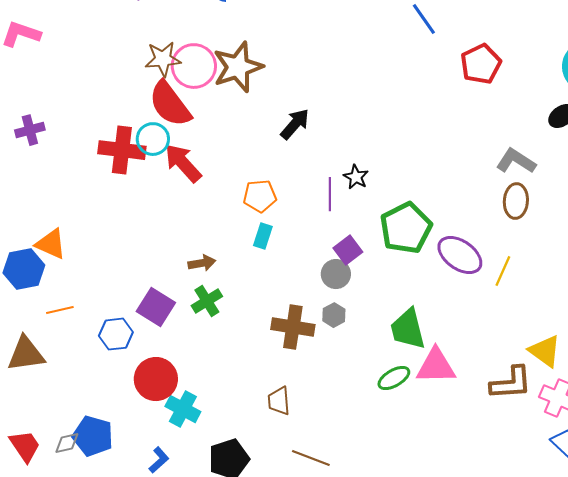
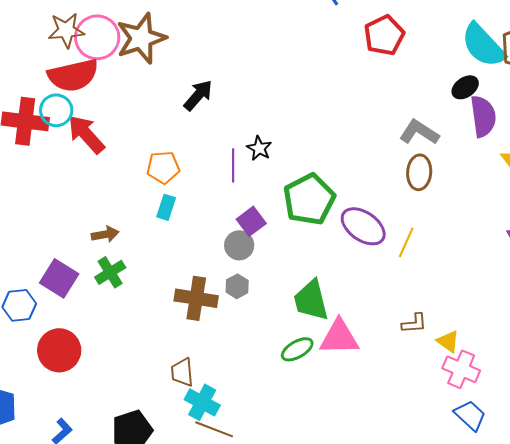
red semicircle: (170, 104) -> (73, 75), turned -66
yellow triangle: (545, 351) -> (448, 341), moved, size x0.7
brown L-shape: (511, 383) -> (414, 323), moved, size x0.6
cyan cross: (183, 409) -> (202, 402), moved

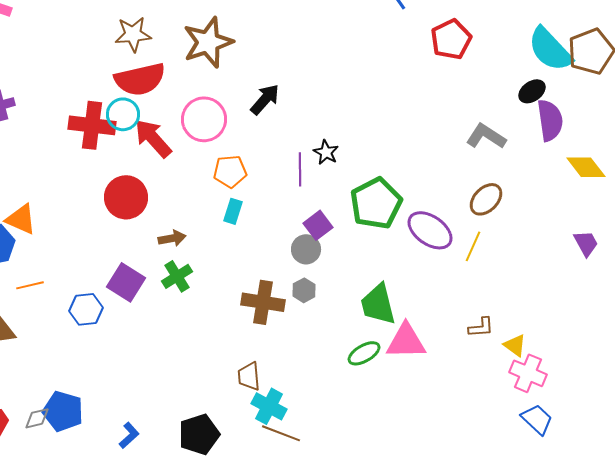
pink circle: (97, 37) -> (204, 119), moved
brown ellipse: (419, 172) -> (486, 199), moved, turned 40
red circle: (59, 350) -> (126, 197), moved

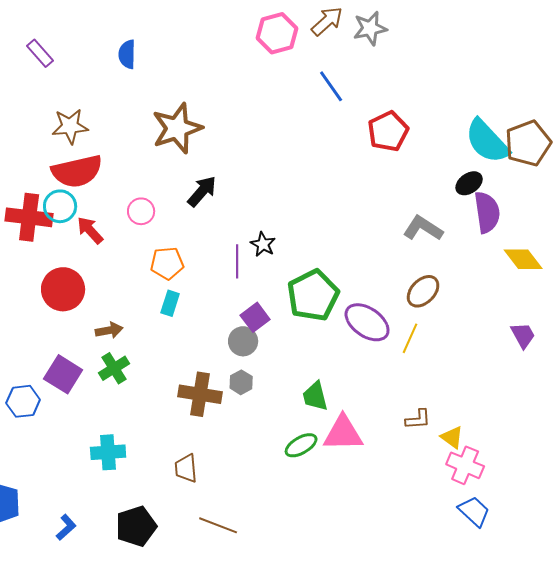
brown star: (208, 42) -> (177, 128), moved
pink circle: (204, 119) -> (141, 211), size x0.6
red arrow: (153, 138) -> (90, 230), size x0.7
green trapezoid: (378, 304) -> (315, 396), size x0.7
cyan cross: (269, 406) -> (108, 452), moved, turned -32

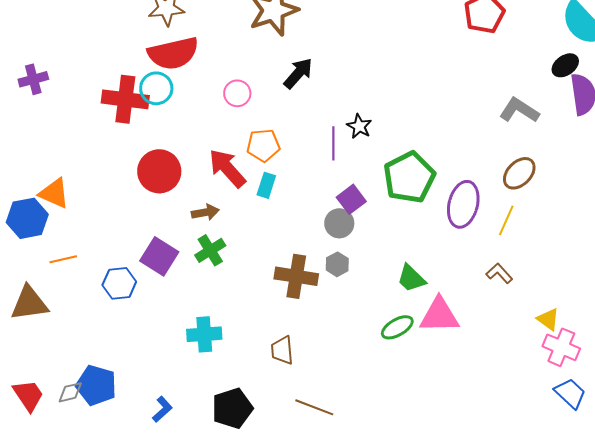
red arrow: (90, 230) -> (227, 168), moved, size x1.4
purple ellipse: (367, 322) -> (463, 204), turned 69
green trapezoid: (315, 396) -> (411, 278), turned -32
brown L-shape: (418, 419) -> (499, 273), moved, turned -128

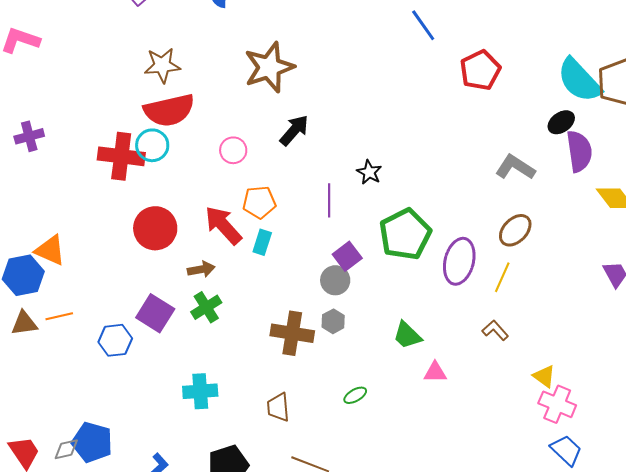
black star: (359, 126) -> (369, 172), moved
brown triangle: (29, 303) -> (24, 323), moved, size x0.7
pink triangle: (439, 315) -> (435, 372), size x0.6
green ellipse: (397, 327) -> (355, 395), moved, size x0.7

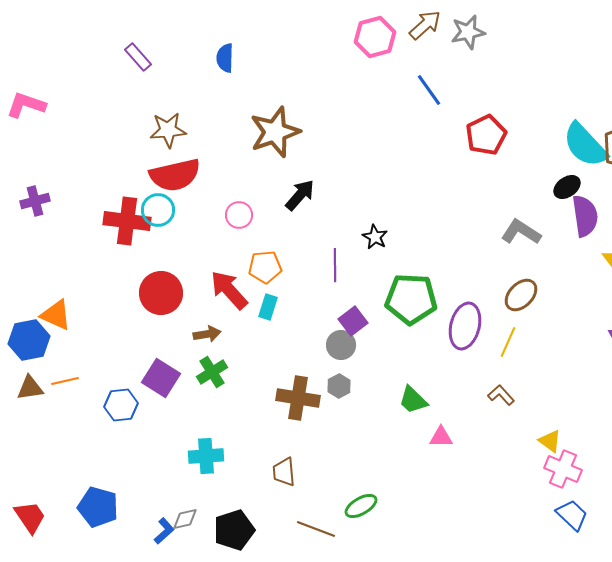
green pentagon: (405, 234) -> (411, 299), turned 30
green ellipse: (355, 395) -> (361, 506), moved, size x1.4
gray diamond: (66, 449) -> (185, 519), moved

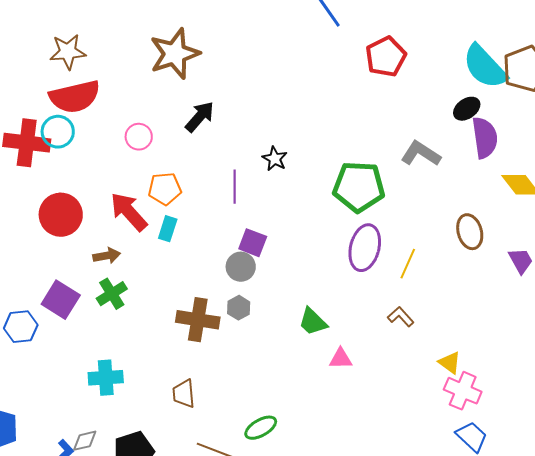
brown ellipse: (521, 295) -> (470, 232), moved, turned -60
green pentagon: (411, 299) -> (359, 187), moved
purple square: (353, 321) -> (253, 243), turned -32

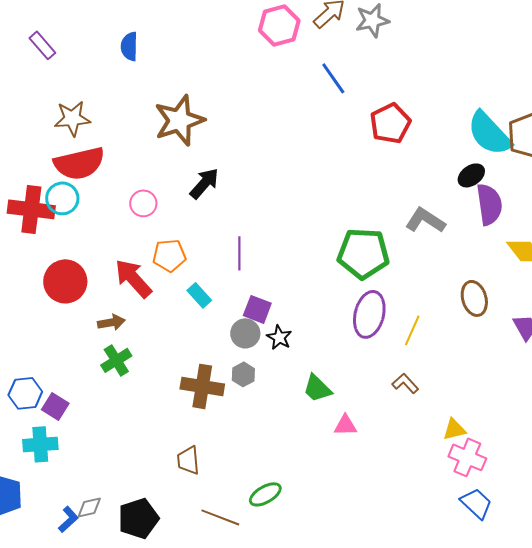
black star: (275, 159) -> (279, 337), moved
cyan rectangle: (168, 229) -> (199, 295), moved, turned -60
purple square: (61, 300) -> (55, 406), moved, size x0.7
yellow triangle: (450, 363) -> (454, 429), turned -50
cyan cross: (106, 378) -> (40, 444), moved

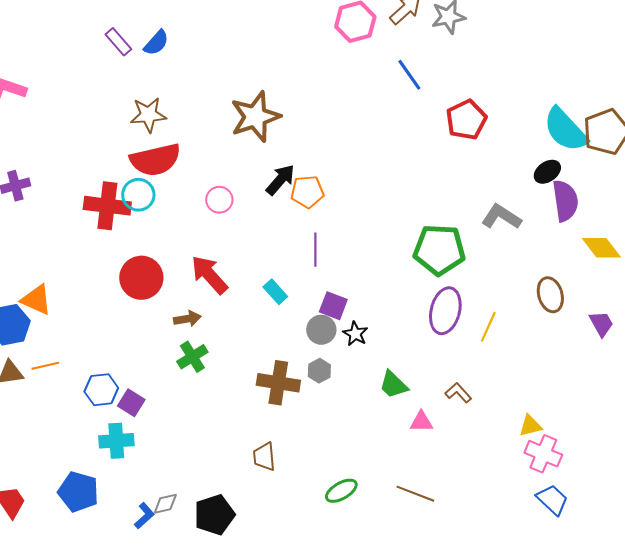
blue semicircle: (129, 46) -> (156, 43), moved, turned -140
orange pentagon: (169, 255) -> (307, 192), moved
brown L-shape: (405, 383) -> (458, 393), moved
brown line: (220, 517) -> (415, 494), moved

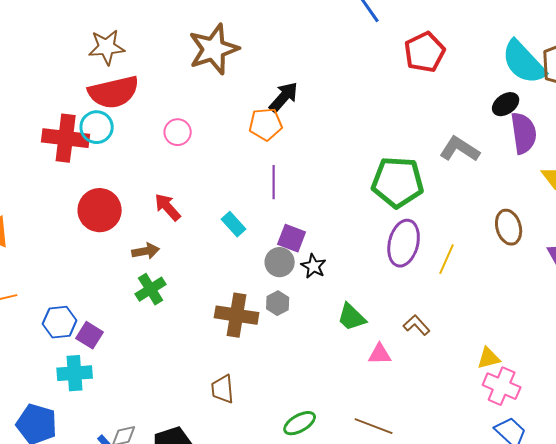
black arrow: (280, 180) -> (284, 97), moved
red arrow: (209, 275) -> (168, 207), size x0.7

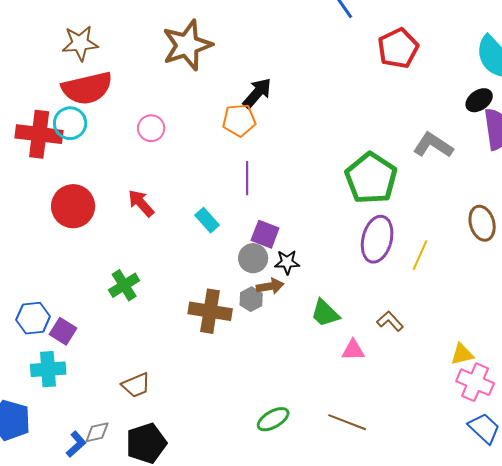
green pentagon: (398, 182) -> (371, 178), turned 30
brown arrow: (146, 251) -> (270, 286), moved
black star: (314, 266) -> (287, 262), turned -30
brown trapezoid: (223, 389) -> (136, 385), moved, turned -108

